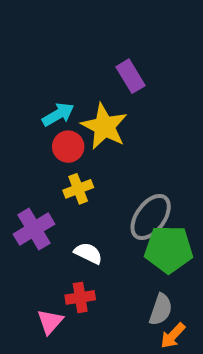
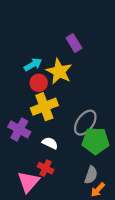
yellow cross: (78, 189) -> (44, 107), size x1.6
purple cross: (34, 229) -> (19, 129), turned -30
red cross: (80, 297) -> (45, 168), turned 35
pink triangle: (50, 322) -> (28, 182), size x1.5

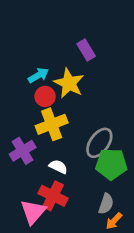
purple cross: (19, 129) -> (23, 151), turned 30
red cross: (45, 168) -> (53, 196), size x1.5

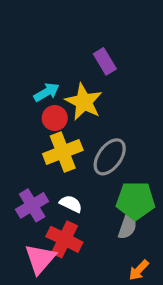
gray ellipse: (99, 143) -> (110, 157), moved
purple cross: (23, 151) -> (32, 205), moved
gray semicircle: (106, 204) -> (127, 226), moved

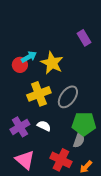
purple rectangle: (105, 61) -> (84, 38), moved
red circle: (55, 118) -> (20, 65), moved
red cross: (64, 239) -> (61, 160), moved
pink triangle: (40, 259) -> (25, 160), turned -30

